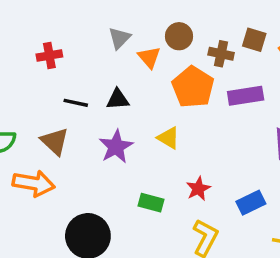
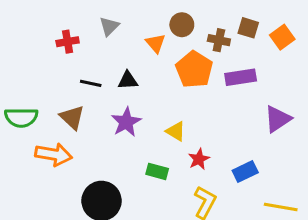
gray triangle: (119, 38) -> (109, 26), moved
yellow triangle: (168, 138) -> (176, 131), moved

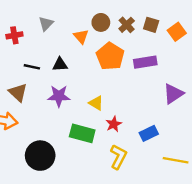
brown cross: (219, 40) -> (127, 25), moved, turned 35
purple star: (126, 122) -> (59, 96), turned 30
green rectangle: (157, 171) -> (82, 133), size x1.5

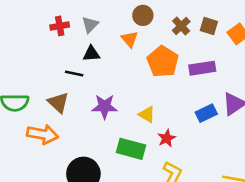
brown circle: (101, 22) -> (143, 15), moved
red cross: (14, 35) -> (60, 26), moved
black triangle: (60, 64) -> (91, 54), moved
blue rectangle: (149, 133) -> (206, 113), moved

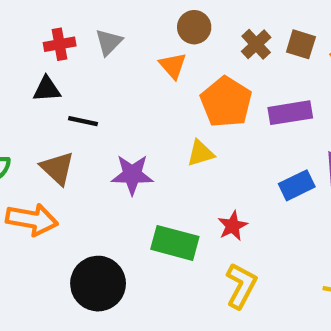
black triangle: (91, 54) -> (47, 89), moved
yellow triangle: (147, 114) -> (201, 153), moved, turned -48

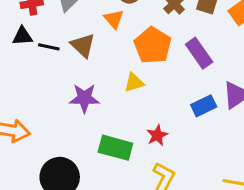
purple rectangle: (290, 113) -> (199, 53), turned 64
black line: (83, 121) -> (49, 47), moved
brown triangle: (57, 168) -> (83, 45), moved

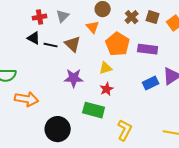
black triangle: (22, 36) -> (34, 38), turned 32
purple rectangle: (199, 53) -> (148, 49), turned -48
red star: (157, 135) -> (107, 89), moved

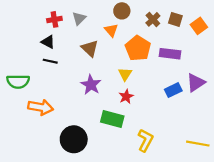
black line: (51, 45) -> (50, 61), moved
yellow triangle: (106, 68) -> (125, 74), turned -40
purple star: (74, 78) -> (91, 85), turned 30

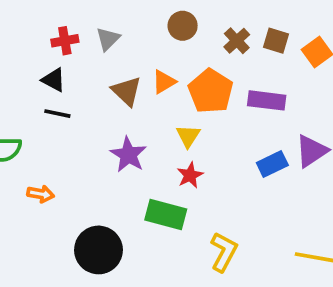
orange triangle: (111, 30) -> (164, 82), moved, turned 40
orange arrow: (41, 107) -> (41, 194), size x0.6

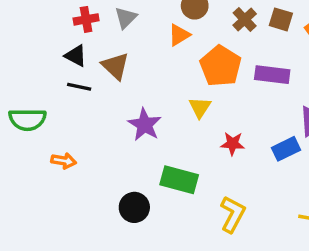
orange triangle: (164, 82) -> (179, 35), moved
brown triangle: (127, 91) -> (115, 66), moved
blue rectangle: (272, 164) -> (286, 149), moved
red star: (190, 175) -> (233, 144), moved, turned 30
black circle: (98, 250) -> (134, 207), moved, size x0.7

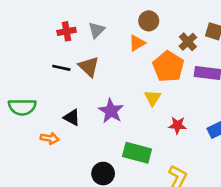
brown cross: (245, 19) -> (188, 42), moved
black triangle: (76, 56) -> (72, 117), moved
black line: (79, 87) -> (61, 68), moved

